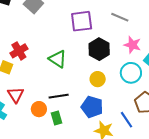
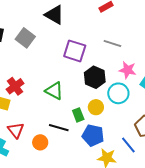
purple square: (82, 21) -> (75, 51), turned 30
cyan circle: (131, 73) -> (118, 93), moved
black line: (59, 96) -> (59, 128), turned 30
green rectangle: (56, 118) -> (78, 115), moved

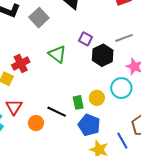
gray line: (112, 44) -> (124, 38), turned -48
purple square: (75, 51) -> (86, 39), size x0.6
black hexagon: (95, 77) -> (103, 55), moved
green triangle: (54, 91) -> (57, 54), moved

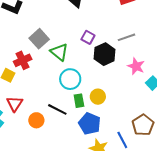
gray square: (39, 18) -> (39, 39), moved
cyan circle: (121, 88) -> (70, 79), moved

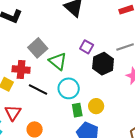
red cross: (23, 60) -> (21, 69), turned 30
black line: (57, 109) -> (38, 90), moved

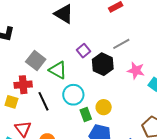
purple square: (87, 47) -> (83, 51), turned 32
black line: (38, 90) -> (43, 101), turned 48

